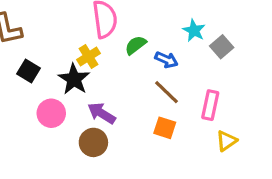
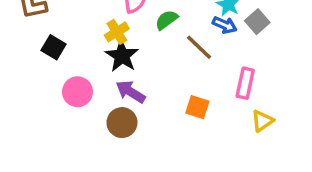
blue arrow: (166, 60) -> (225, 25), moved
black star: (74, 79) -> (122, 56), moved
brown line: (166, 92) -> (199, 47), moved

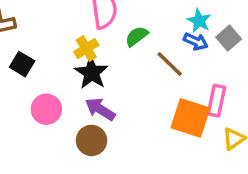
orange square: (197, 107) -> (190, 118), moved, size x1.6

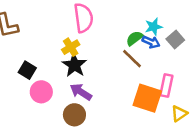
cyan star: (199, 21) -> (154, 27), turned 30
green semicircle: (137, 36) -> (134, 38), moved
black square: (22, 64) -> (27, 70), moved

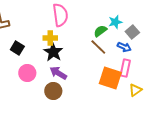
blue arrow: (151, 42) -> (124, 47), moved
yellow cross: (71, 47) -> (50, 38), turned 32
black square: (27, 70) -> (17, 48), moved

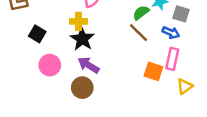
gray square: (132, 32) -> (181, 14), turned -32
orange square: (110, 78) -> (153, 71), size x0.7

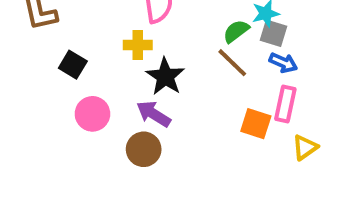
gray square: (181, 14) -> (273, 33), moved
black star: (82, 39) -> (165, 76), moved

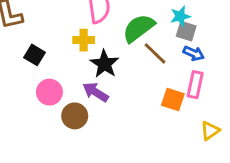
green semicircle: (236, 31) -> (139, 28), moved, size x1.6
yellow triangle: (305, 147) -> (210, 131), moved
brown circle: (144, 149) -> (75, 116), moved

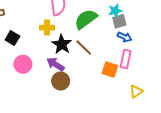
gray square: (186, 31) -> (119, 21), turned -32
brown line: (155, 53) -> (84, 47), moved
brown circle: (75, 116) -> (61, 81), moved

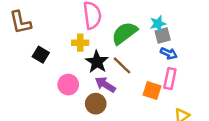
pink circle: (23, 64) -> (68, 85), moved
purple arrow: (55, 64) -> (105, 85), moved

